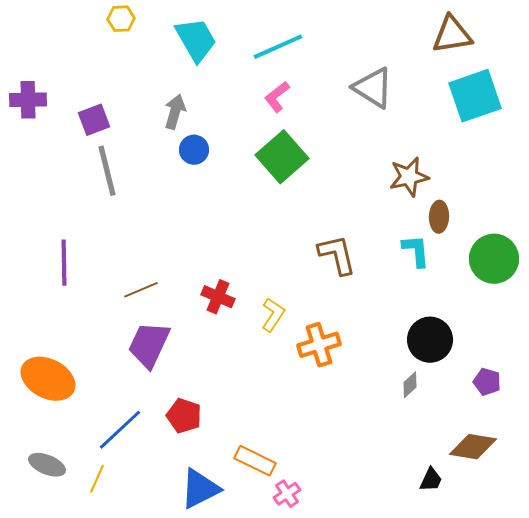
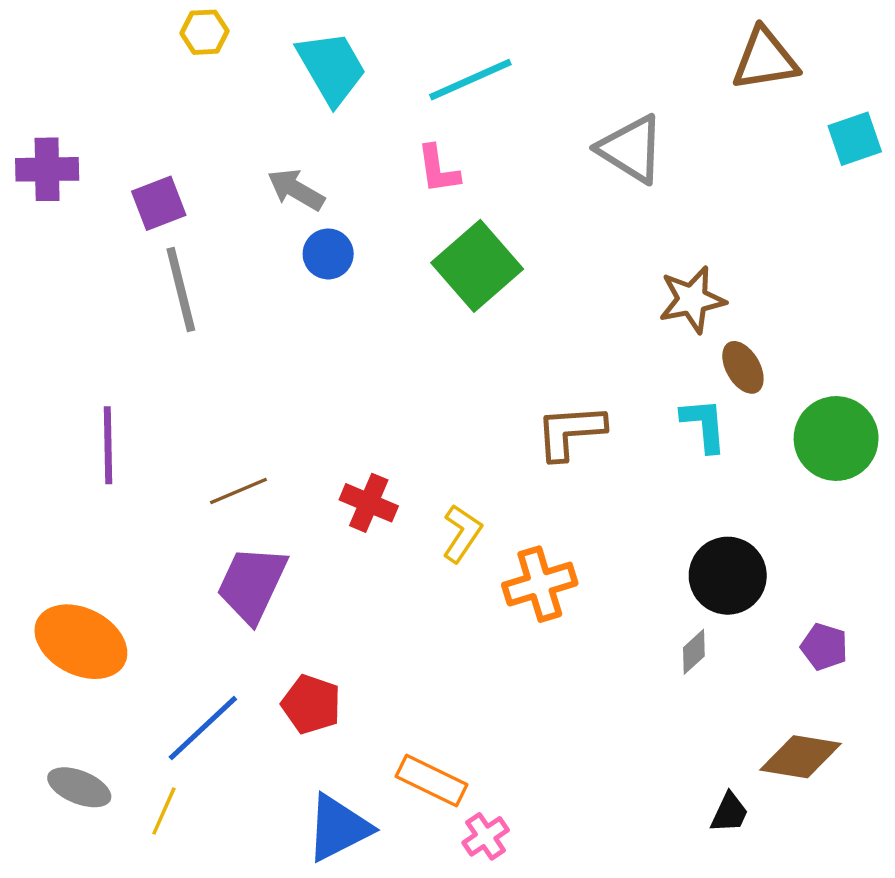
cyan square: (475, 96) -> (855, 139), moved, size x0.6
pink L-shape: (277, 97) -> (438, 169), moved, turned -60
gray arrow: (175, 112) -> (296, 190), turned -76
brown ellipse: (439, 217) -> (743, 367), turned -32
brown L-shape: (337, 255) -> (570, 432), turned -81

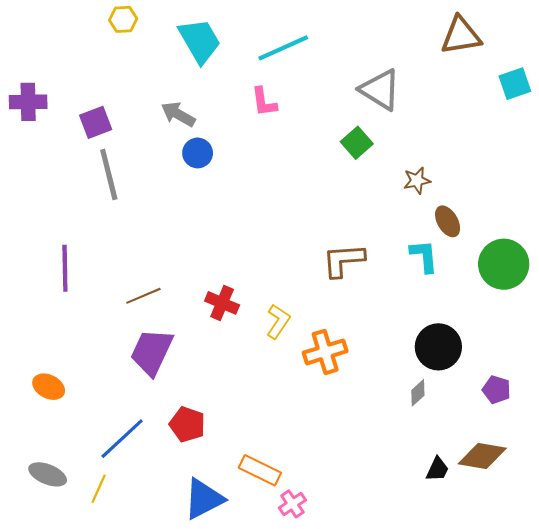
green square: (477, 266) -> (357, 143), moved, size x0.6
brown star: (692, 300) -> (417, 181), size x0.7
orange ellipse: (81, 642) -> (49, 387), size x0.6
black trapezoid: (729, 813) -> (437, 469), moved

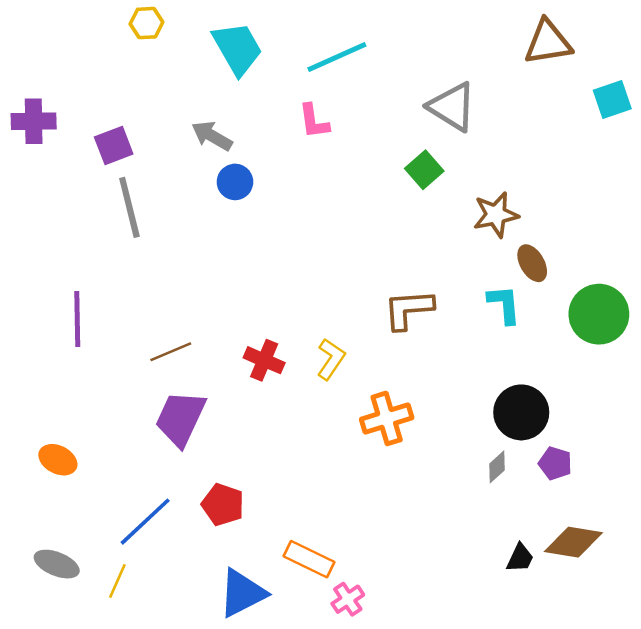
brown star: (417, 181) -> (496, 215), size x1.4
yellow L-shape: (278, 321) -> (331, 359), moved
purple pentagon: (497, 390) -> (555, 463), moved

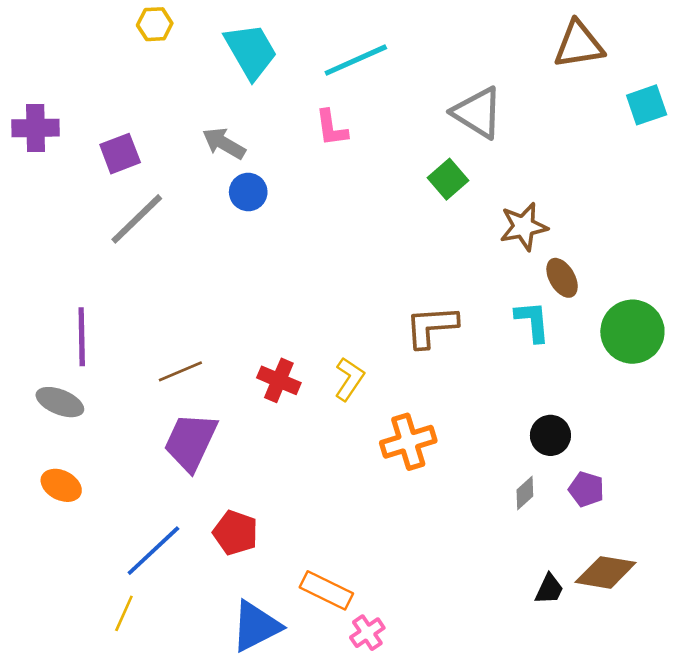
gray line: (129, 207) -> (137, 219), turned 60
black circle: (521, 412) -> (550, 435), size x0.7
gray ellipse: (57, 564) -> (60, 402), moved

